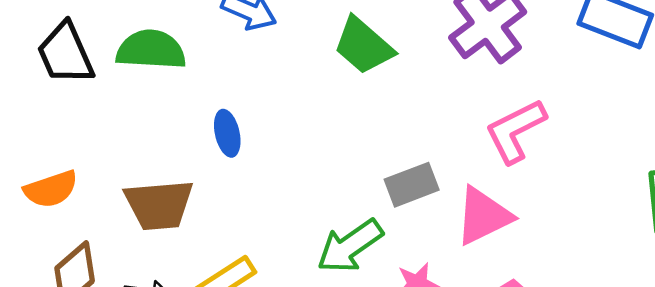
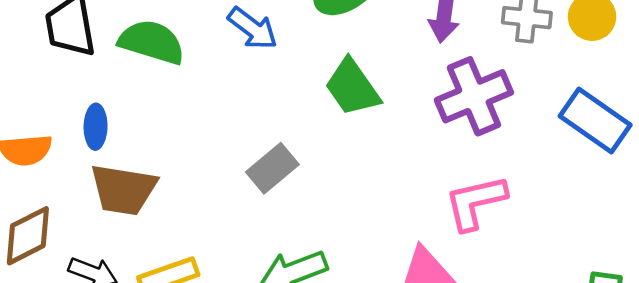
blue ellipse: (227, 133) -> (96, 127), moved
gray rectangle: (412, 185) -> (272, 168), moved, turned -33

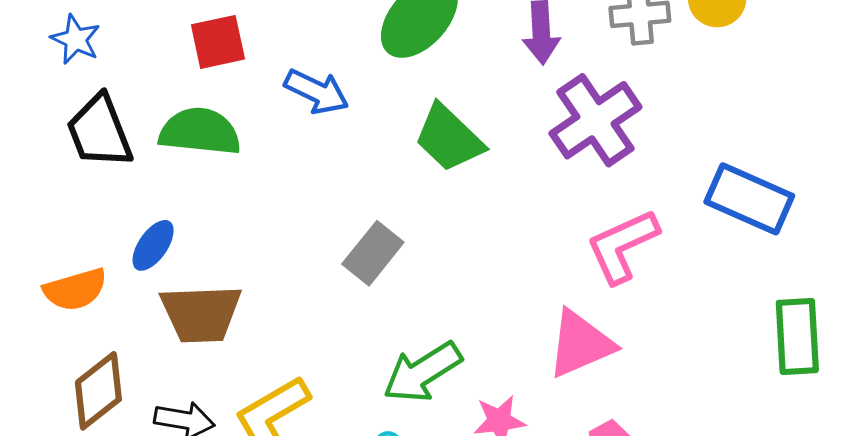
blue rectangle: (595, 120) -> (749, 199), moved
blue ellipse: (96, 127) -> (153, 245), turned 45

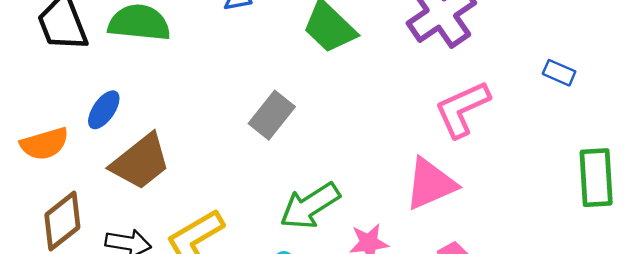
blue rectangle: (749, 199) -> (559, 73), size x0.5
brown trapezoid: (201, 314) -> (141, 162), turned -36

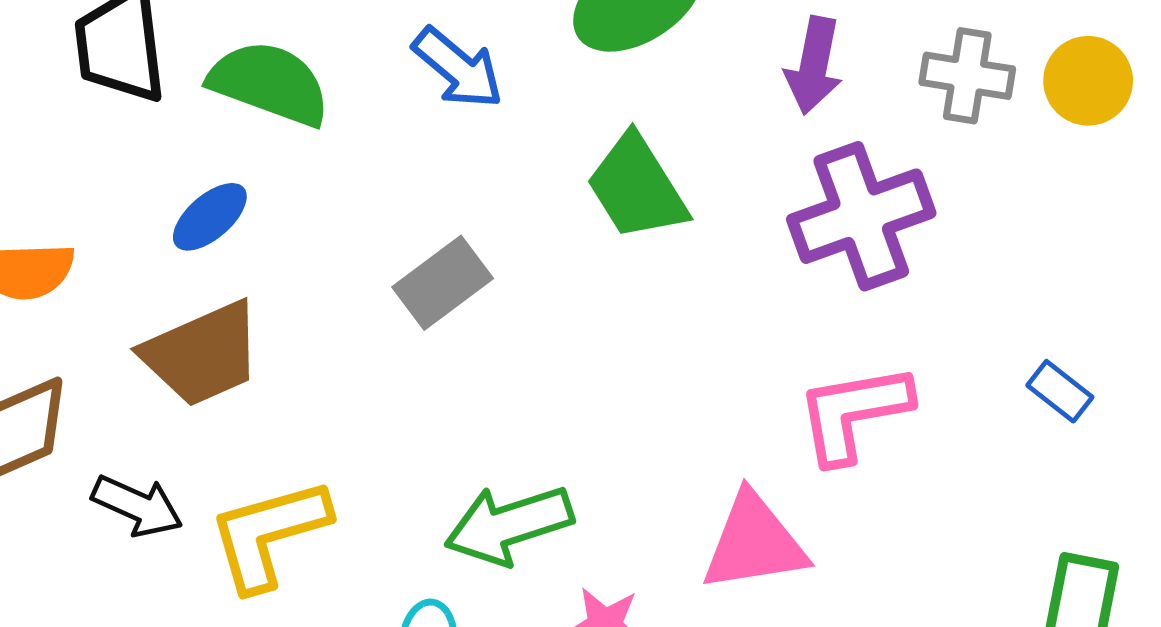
blue ellipse: (104, 110) -> (210, 217), moved
gray rectangle: (272, 115) -> (443, 283), moved

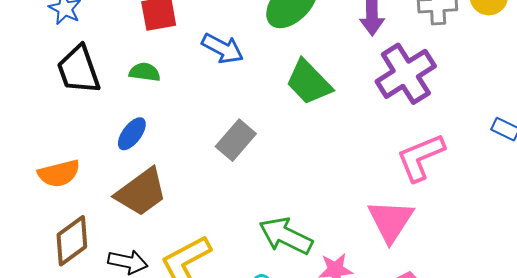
green semicircle: (269, 83) -> (145, 72), size x0.6
green arrow: (509, 525) -> (286, 236), turned 56
pink triangle: (754, 543) -> (391, 221), turned -36

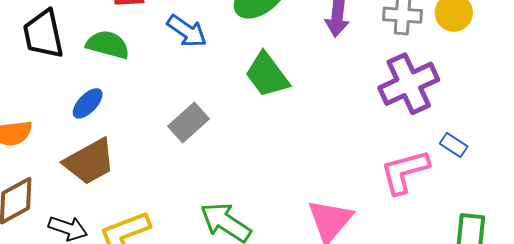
green semicircle: (145, 72) -> (108, 45), size x1.4
purple cross: (406, 74) -> (409, 84), moved
pink L-shape: (421, 157) -> (405, 172), moved

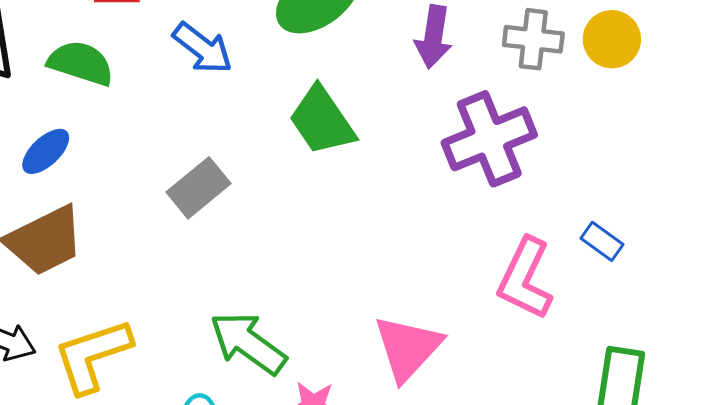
purple cross: (409, 84) -> (489, 139), moved
pink L-shape: (405, 172) -> (525, 279), turned -52

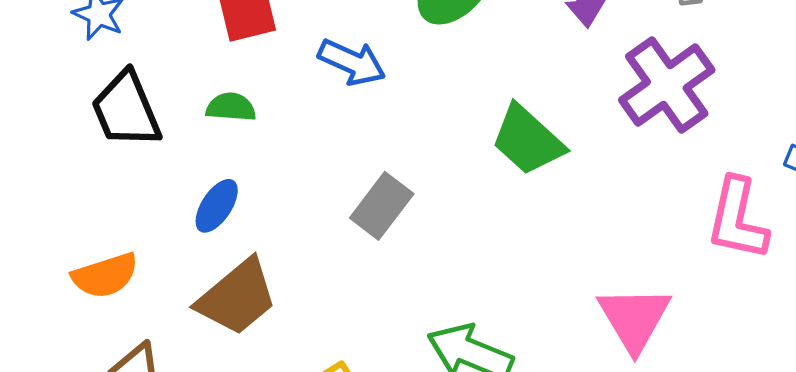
green semicircle: (81, 63) -> (231, 107), size x0.7
green trapezoid: (322, 121) -> (528, 140), moved

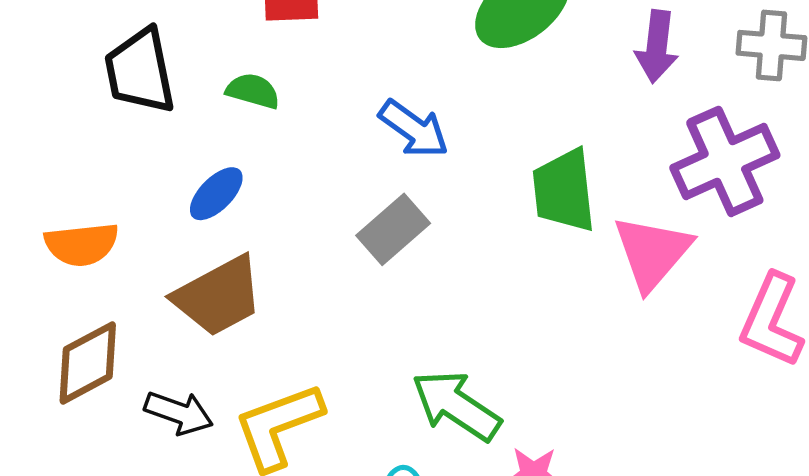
blue arrow: (352, 62) -> (414, 129), moved
green trapezoid: (528, 140) -> (564, 191), turned 30
pink triangle: (634, 319) -> (652, 252), moved

